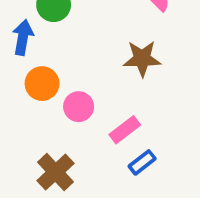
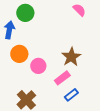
brown star: (142, 59) -> (71, 57), moved, turned -30

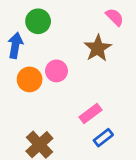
brown star: (71, 57) -> (98, 48), moved
pink circle: (38, 66) -> (56, 71), moved

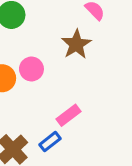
blue rectangle: (103, 138) -> (50, 142), moved

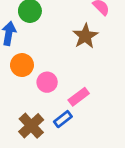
pink circle: (31, 69) -> (47, 82), moved

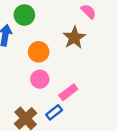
orange circle: (22, 65) -> (39, 52), moved

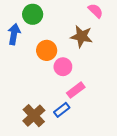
brown star: (74, 38) -> (82, 36), turned -30
pink circle: (40, 79) -> (63, 67), moved

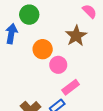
brown star: (82, 36) -> (76, 36), turned 30

